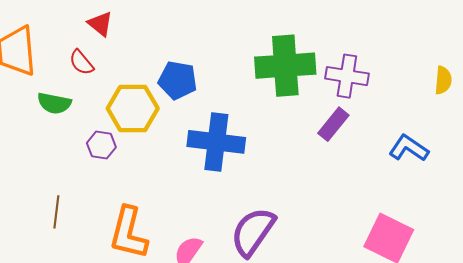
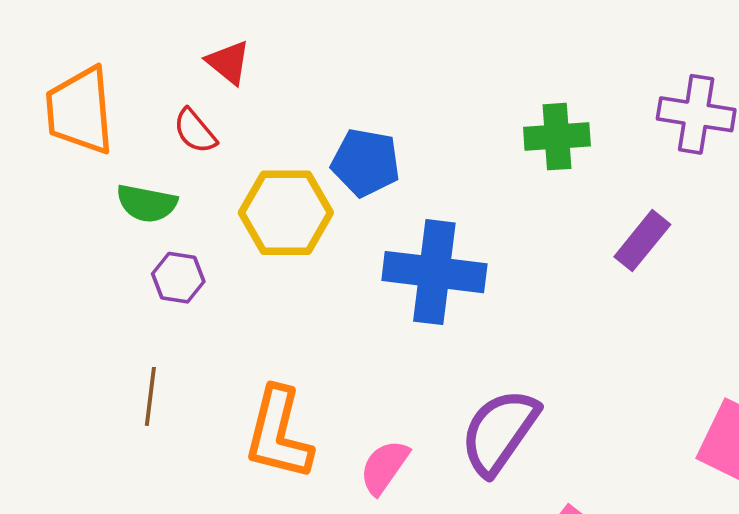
green cross: (285, 66) -> (557, 137), size x0.6
purple cross: (347, 76) -> (696, 114), moved
purple hexagon: (101, 145) -> (178, 278), moved

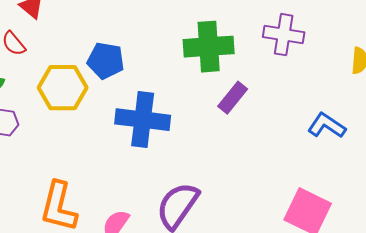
green cross: (557, 137) -> (209, 47), size x1.4
purple rectangle: (642, 241) -> (233, 98), moved

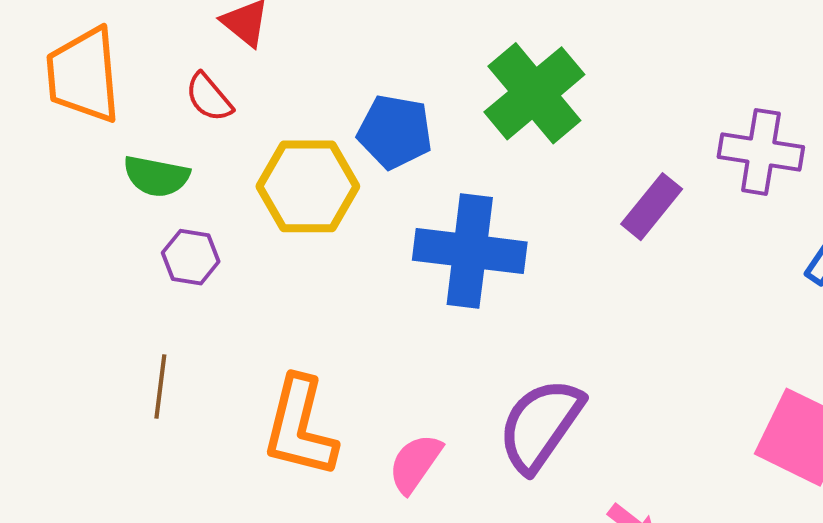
purple cross: (284, 35) -> (761, 152), moved
green cross: (209, 47) -> (534, 93), moved, turned -36

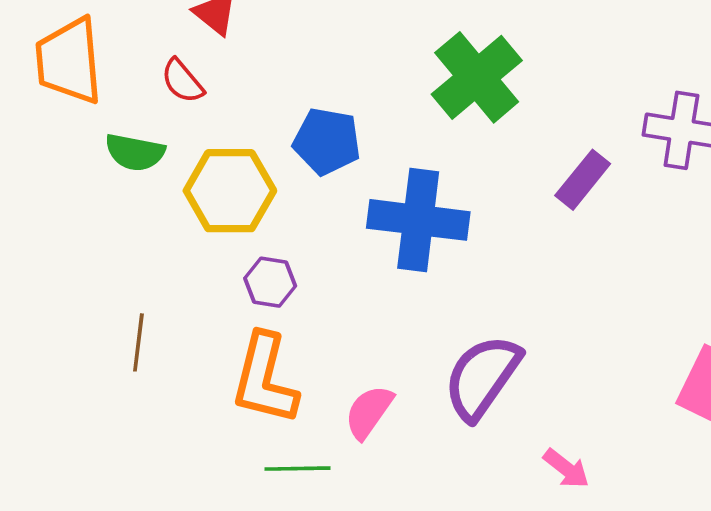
blue pentagon: (395, 132) -> (327, 141), moved
yellow hexagon: (308, 186) -> (230, 191), moved
purple hexagon: (191, 257) -> (270, 282), moved

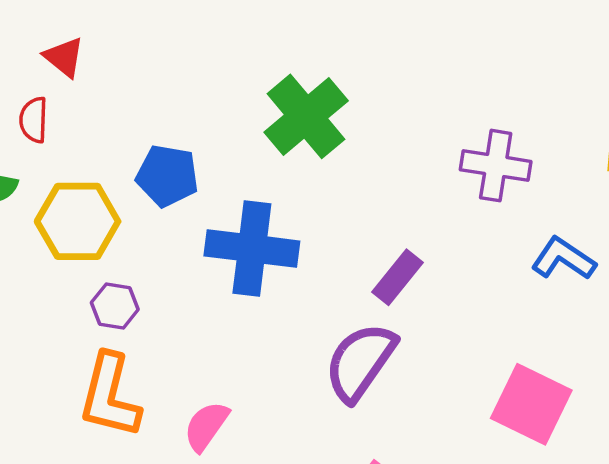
red semicircle: (182, 81) -> (34, 120), turned 42
purple rectangle: (583, 180) -> (397, 277), moved
purple semicircle: (482, 377) -> (360, 362), moved

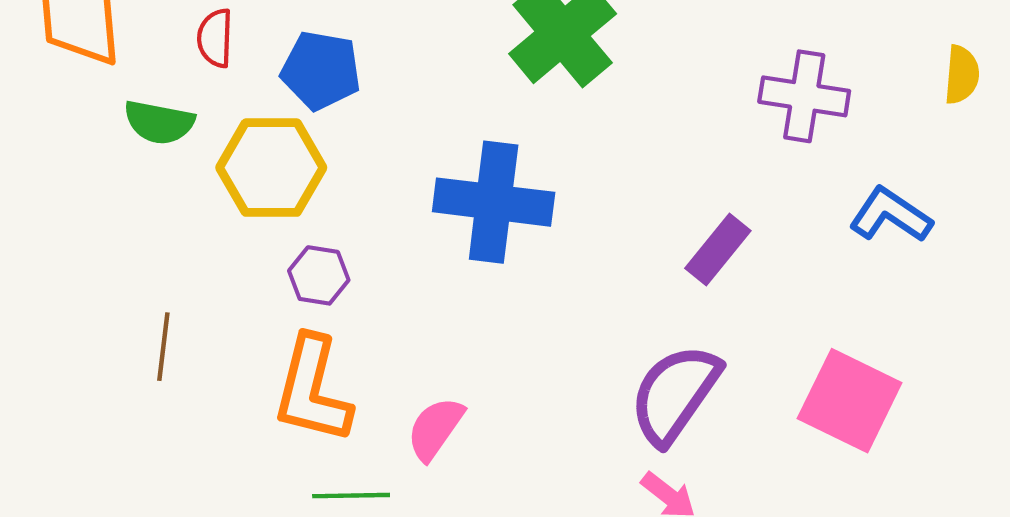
blue pentagon: (167, 176) -> (321, 70), moved
purple rectangle: (397, 277) -> (718, 250), moved
purple semicircle: (360, 362) -> (675, 394), moved

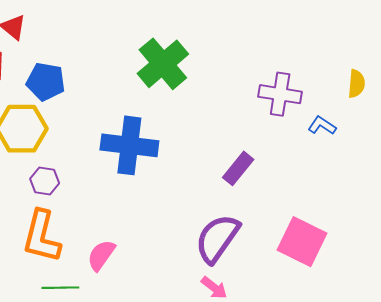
blue L-shape: (891, 215) -> (322, 126), moved, size x0.7

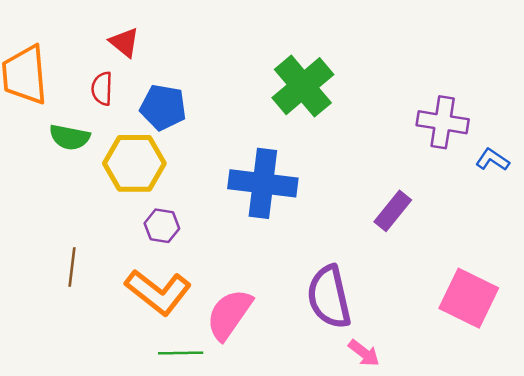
orange L-shape: (42, 236) -> (158, 292), turned -66
purple semicircle: (217, 239) -> (329, 297), moved, turned -48
pink semicircle: (101, 255) -> (229, 314), size x1.4

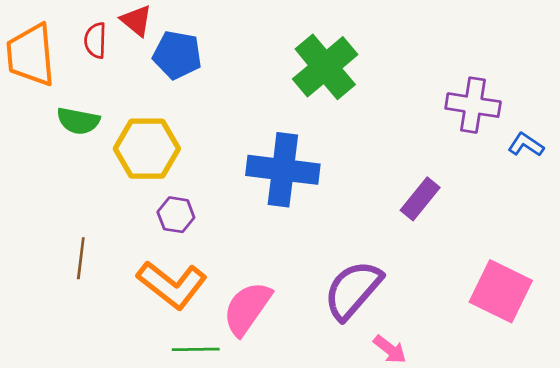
red semicircle: (102, 89) -> (95, 40), moved
blue pentagon: (163, 107) -> (177, 55), moved
purple semicircle: (329, 297) -> (353, 290), turned 54

